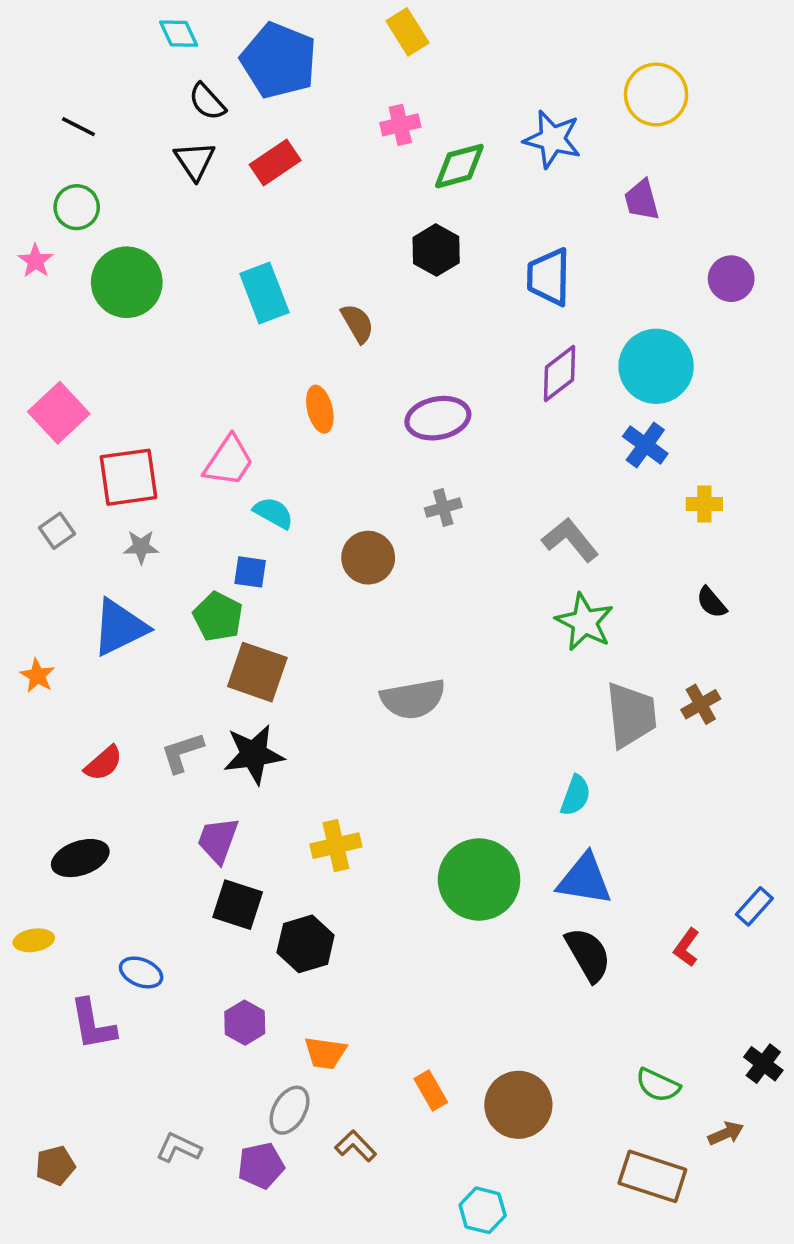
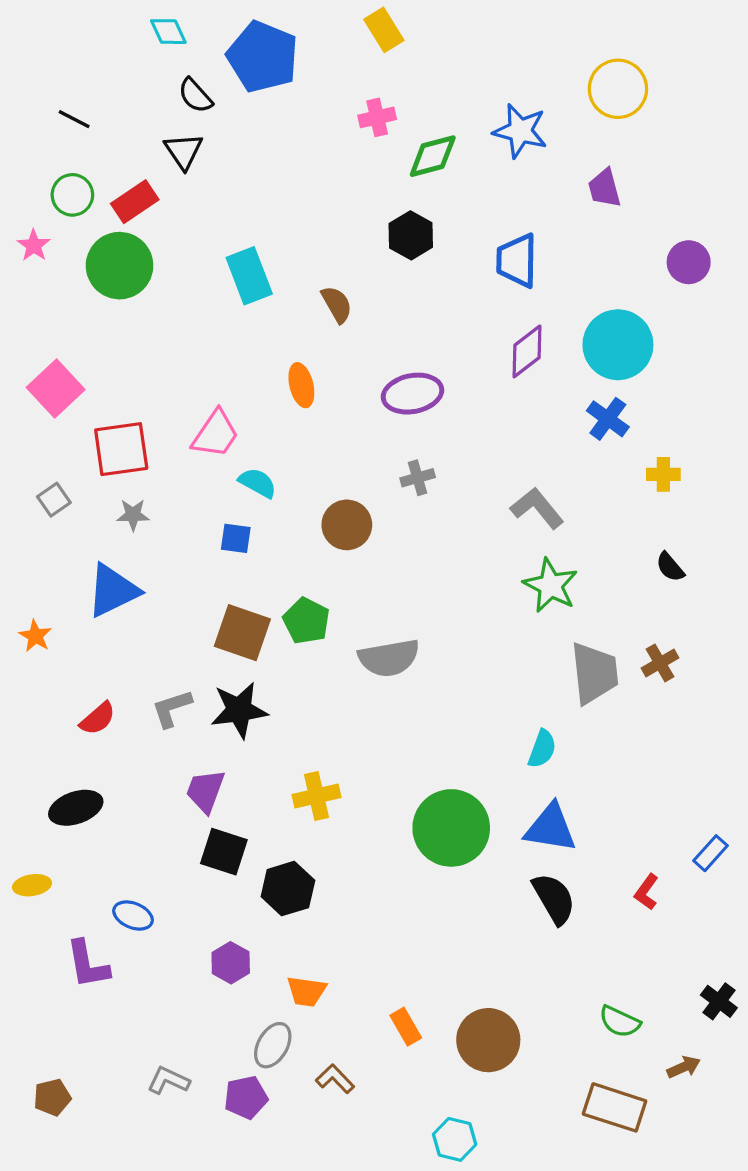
red rectangle: (275, 162) -> (135, 202), moved
green pentagon: (218, 617) -> (306, 621), moved

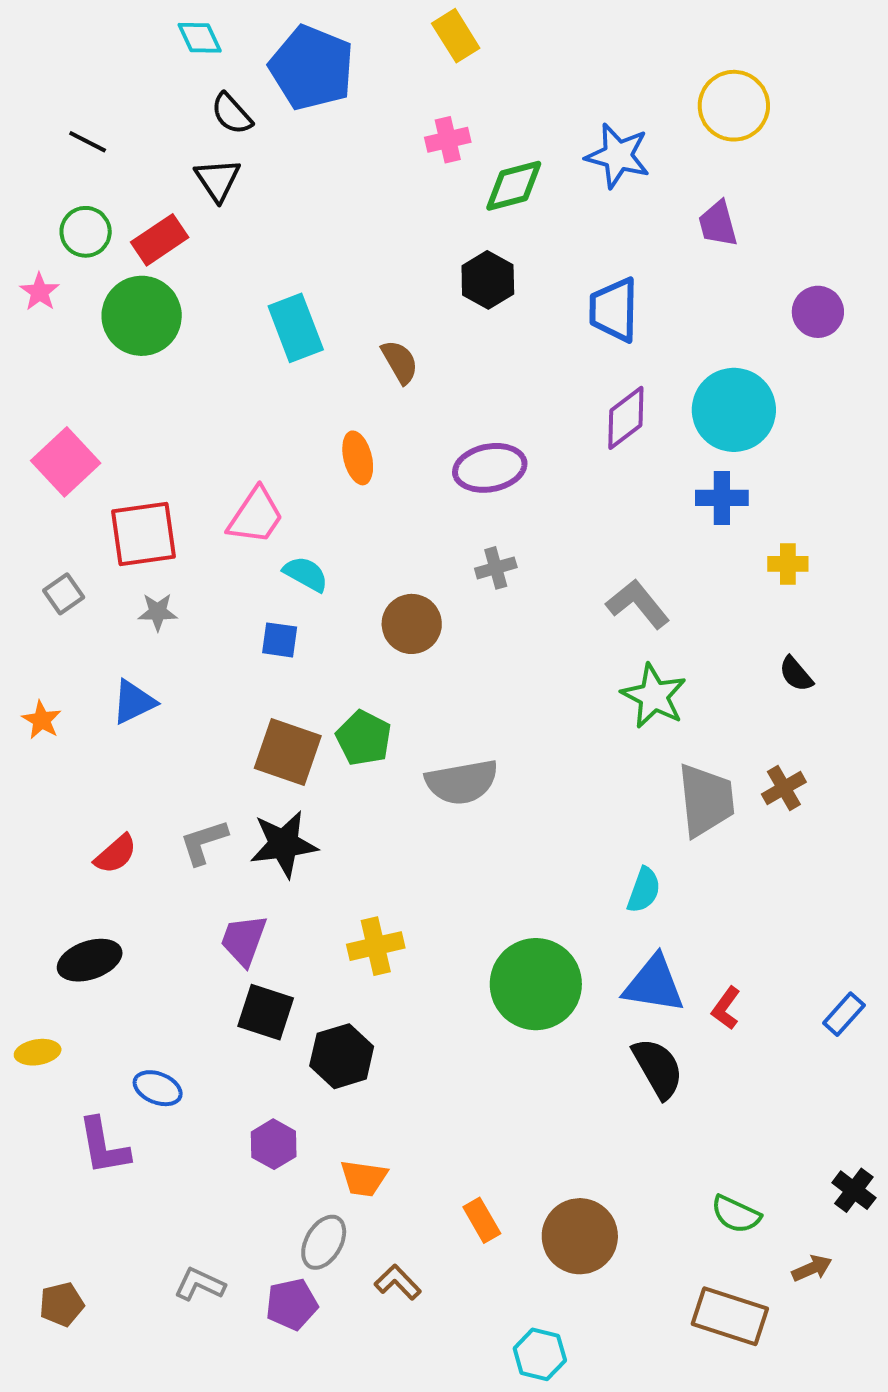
blue cross: (608, 419) -> (722, 498), turned -36
blue triangle: (113, 591) -> (134, 702), size x0.7
orange star: (35, 636) -> (42, 720), moved
red L-shape: (647, 892) -> (726, 1008), moved

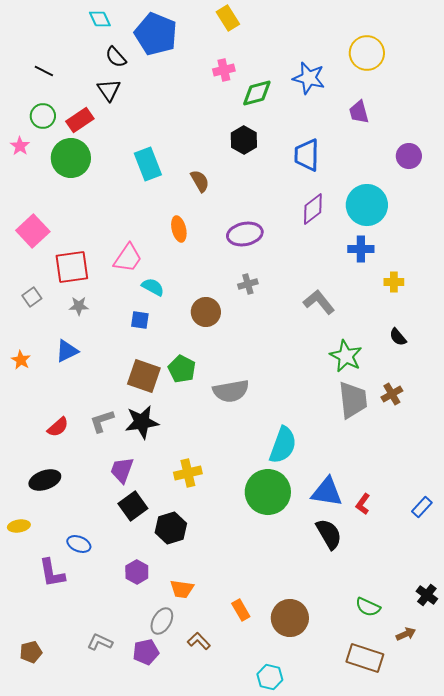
green star: (654, 696) -> (346, 356), moved
cyan semicircle: (644, 890) -> (283, 445), moved, size x1.6
black square: (266, 1012) -> (133, 506), turned 36

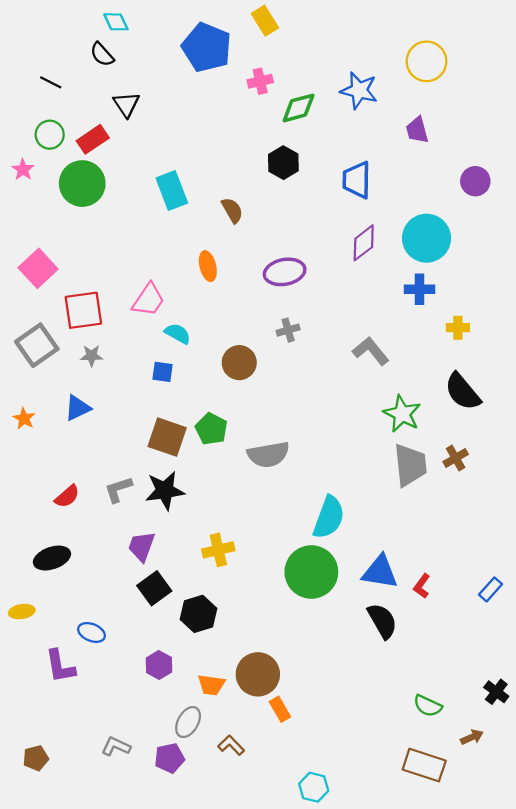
blue pentagon: (156, 34) -> (207, 47), moved
black semicircle: (116, 57) -> (102, 54), moved
gray square: (32, 297) -> (37, 345), size x1.8
black semicircle: (398, 337) -> (463, 392), size x1.8
brown circle: (290, 618) -> (258, 674), moved

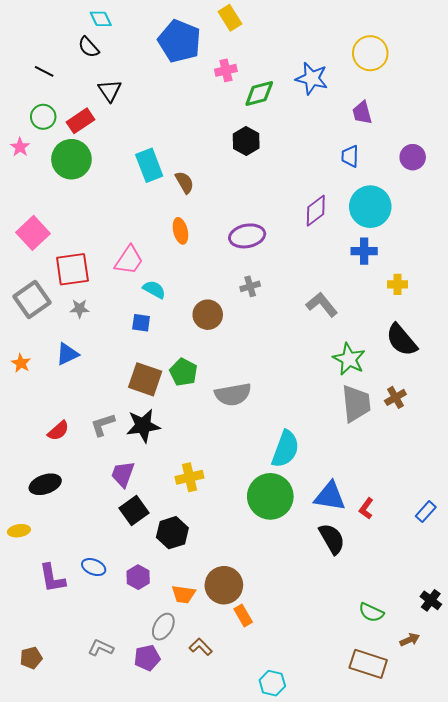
blue trapezoid: (357, 180) -> (350, 156), moved, size x0.7
brown semicircle: (232, 210) -> (184, 182), moved
blue ellipse: (92, 632) -> (94, 567), moved

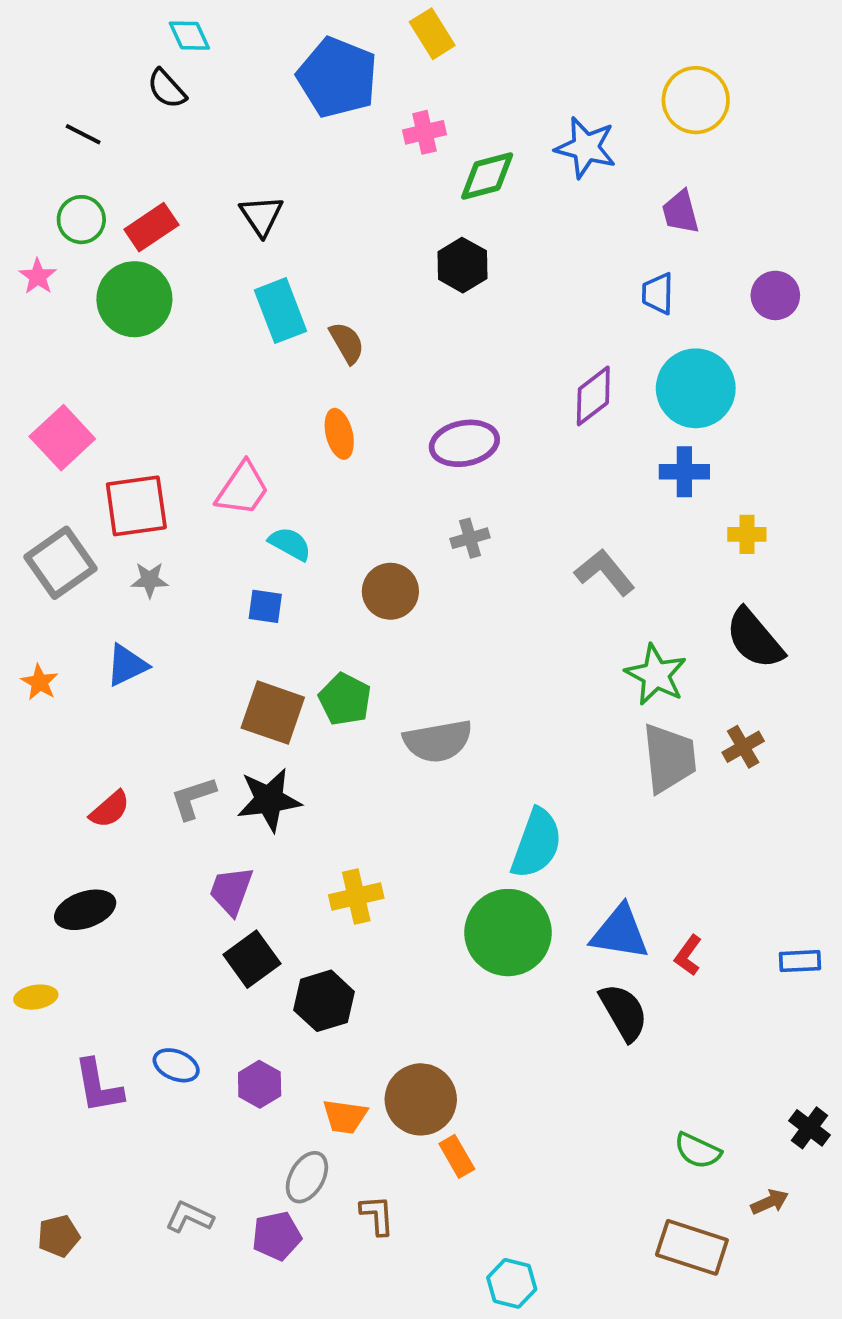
black triangle: (110, 91) -> (261, 216), moved
blue rectangle: (426, 512) -> (800, 961), turned 45
brown L-shape: (201, 647) -> (377, 1215), turned 40

